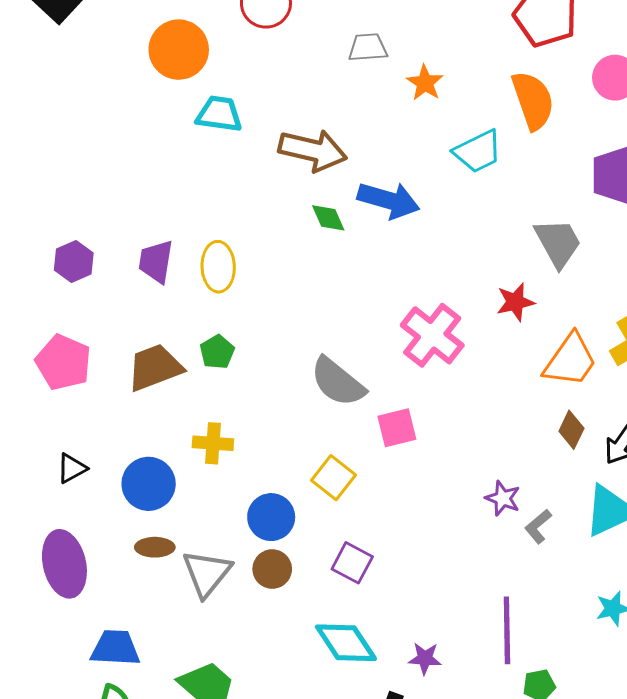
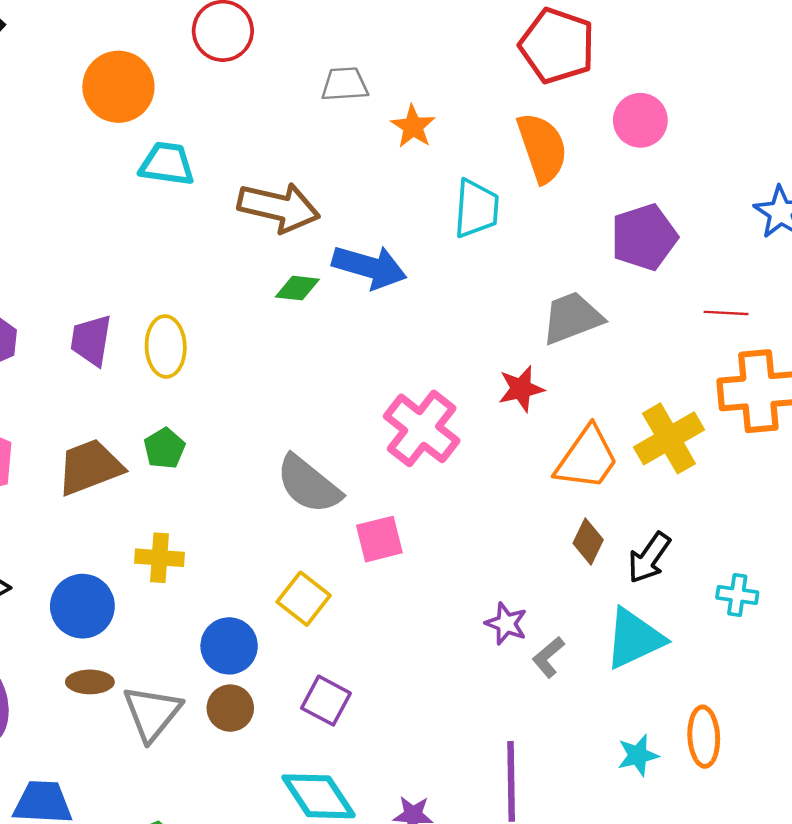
cyan trapezoid: (478, 151) -> (476, 209), turned -60
green diamond: (328, 218) -> (297, 288), turned -60
gray trapezoid: (558, 243) -> (572, 318), turned -82

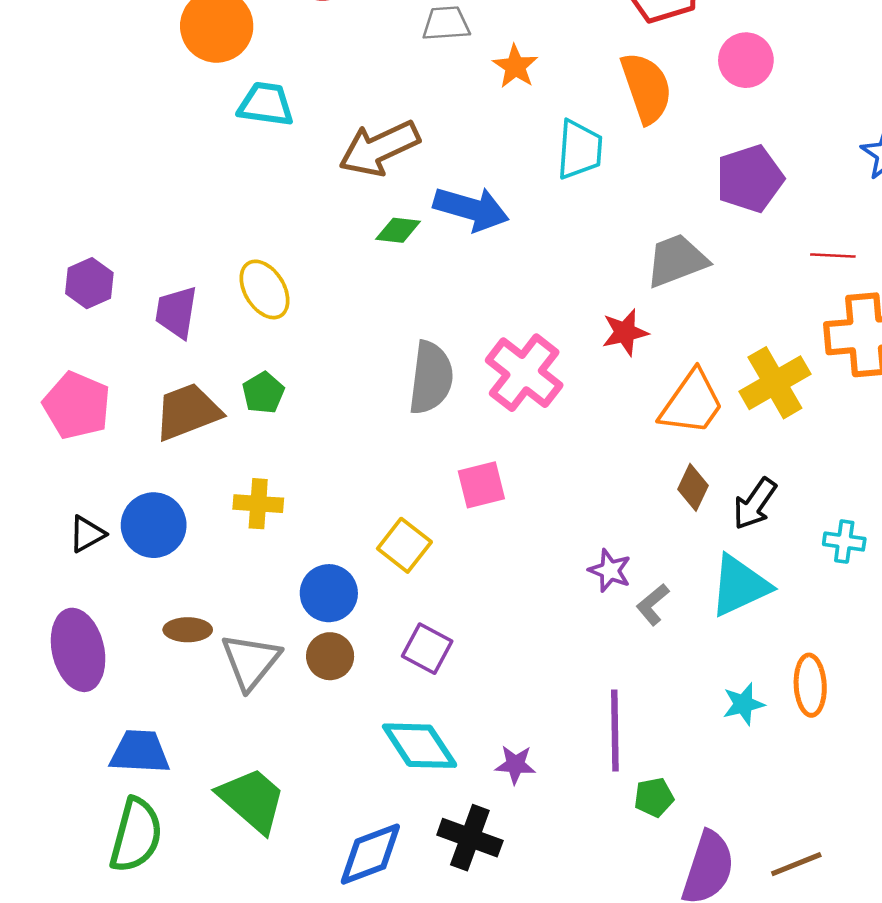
brown arrow: (279, 207) -> (379, 148), turned 142
purple trapezoid: (91, 340) -> (176, 312), moved
yellow ellipse: (166, 346) -> (265, 289), turned -30
gray semicircle: (309, 484) -> (431, 378), moved, turned -122
blue circle: (82, 606) -> (154, 525), moved

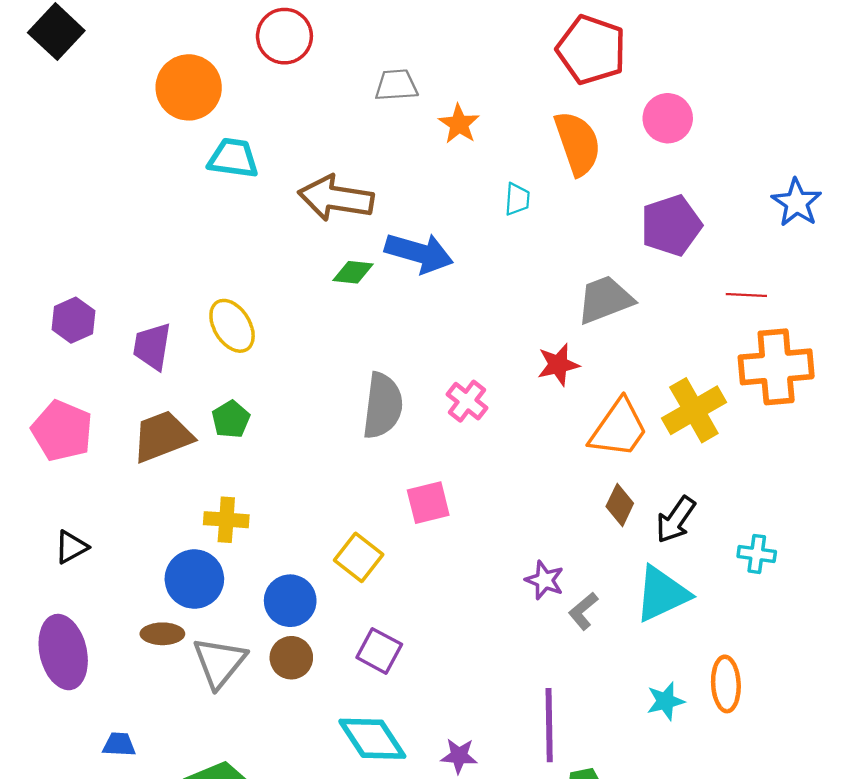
brown arrow: (379, 148) -> (336, 198), turned 34
cyan trapezoid: (580, 150) -> (517, 199), size x0.6
pink cross: (524, 373) -> (467, 401), size x0.6
blue circle: (154, 525) -> (194, 579), moved
blue trapezoid: (140, 752) -> (119, 744), size x0.6

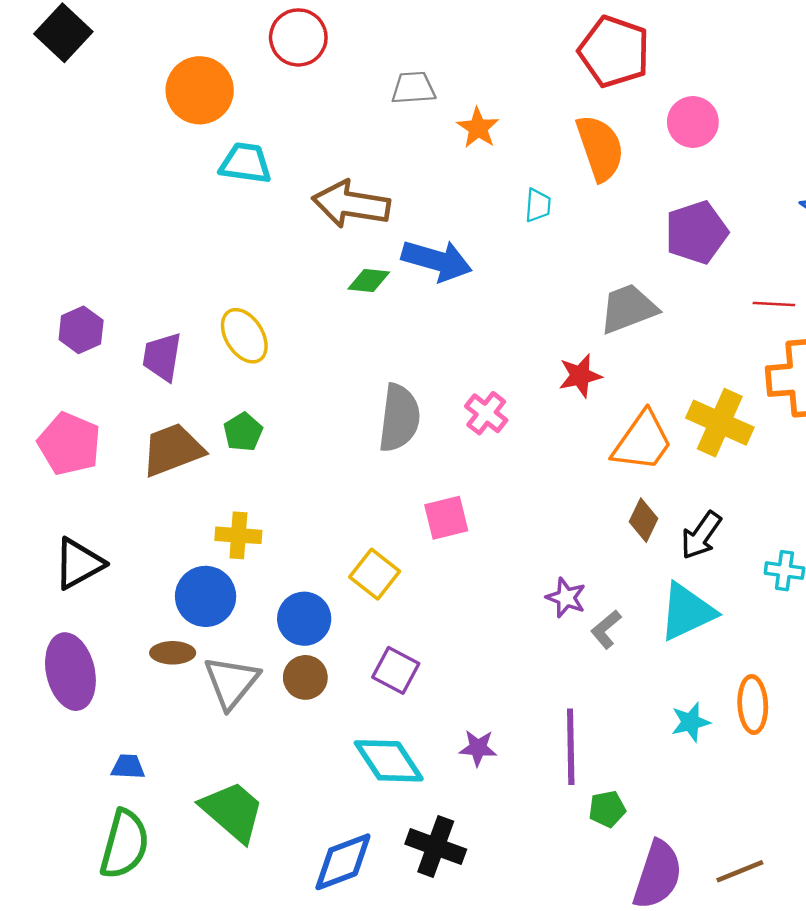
yellow cross: (694, 410) -> (720, 423), turned -36
black triangle: (71, 547) -> (79, 564), size x1.5
purple star: (459, 756) -> (478, 748), moved

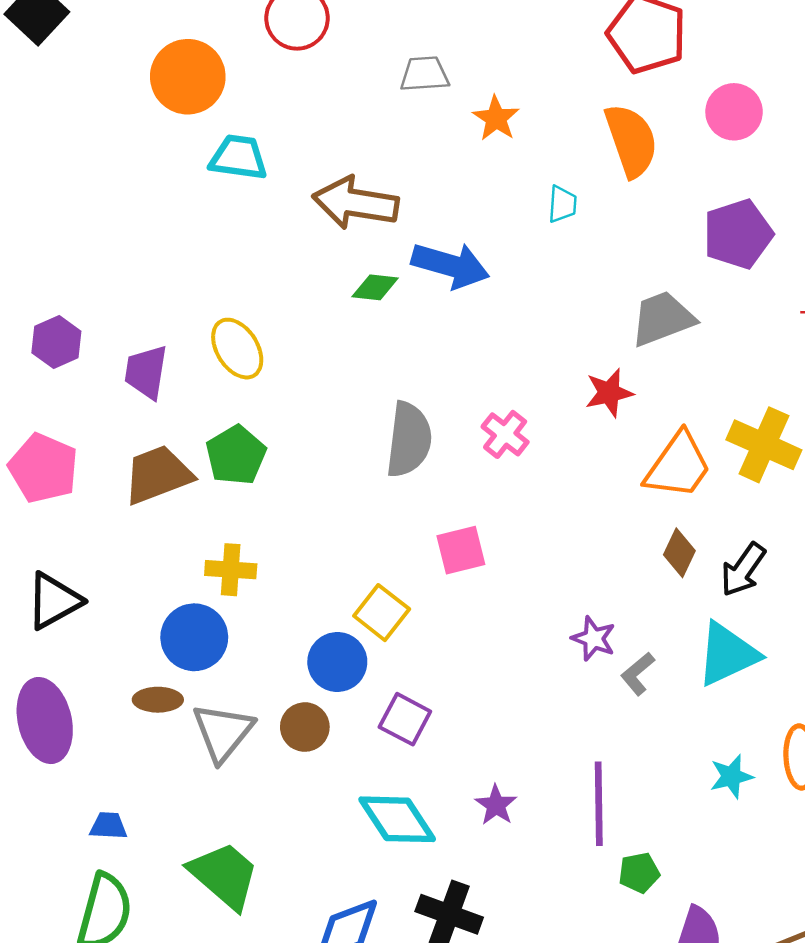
green pentagon: (243, 432) -> (236, 455), size x1.4
blue circle: (304, 619) -> (337, 662), moved
purple star: (478, 748) -> (496, 805), turned 30

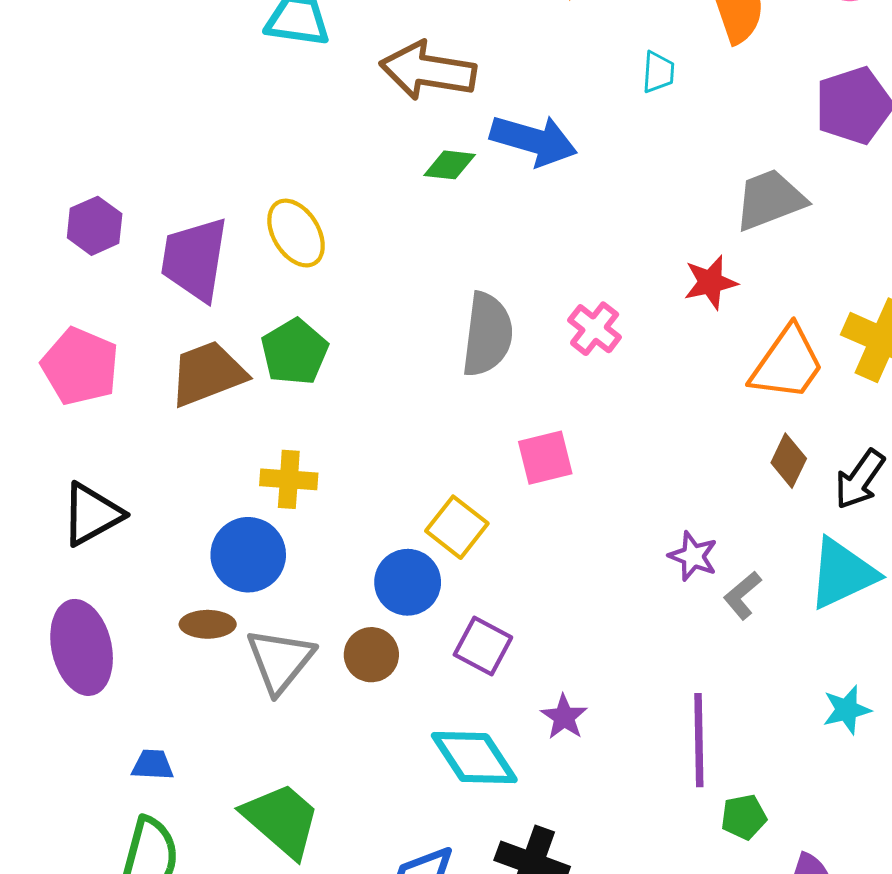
purple trapezoid: (146, 372) -> (195, 259), size x1.4
purple star: (496, 805) -> (564, 717), moved

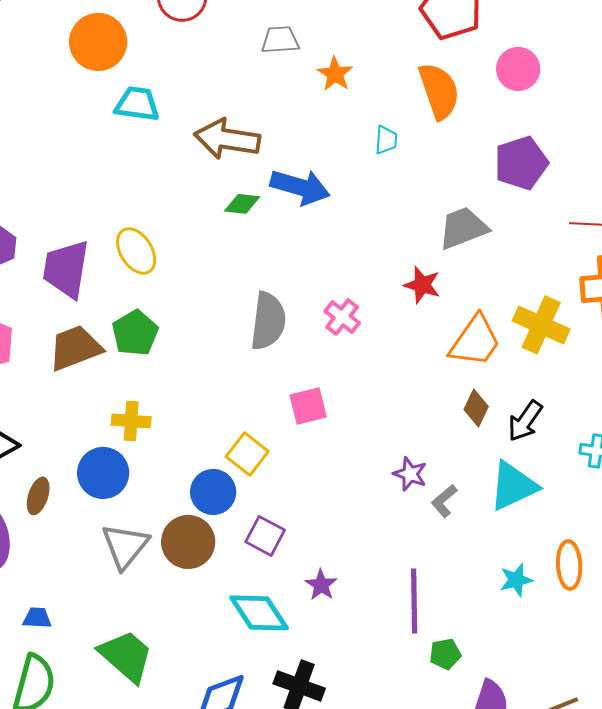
red star: (710, 282) -> (422, 285), turned 30
brown ellipse: (208, 624) -> (38, 496), moved, turned -72
brown circle: (371, 655) -> (188, 542), size x1.4

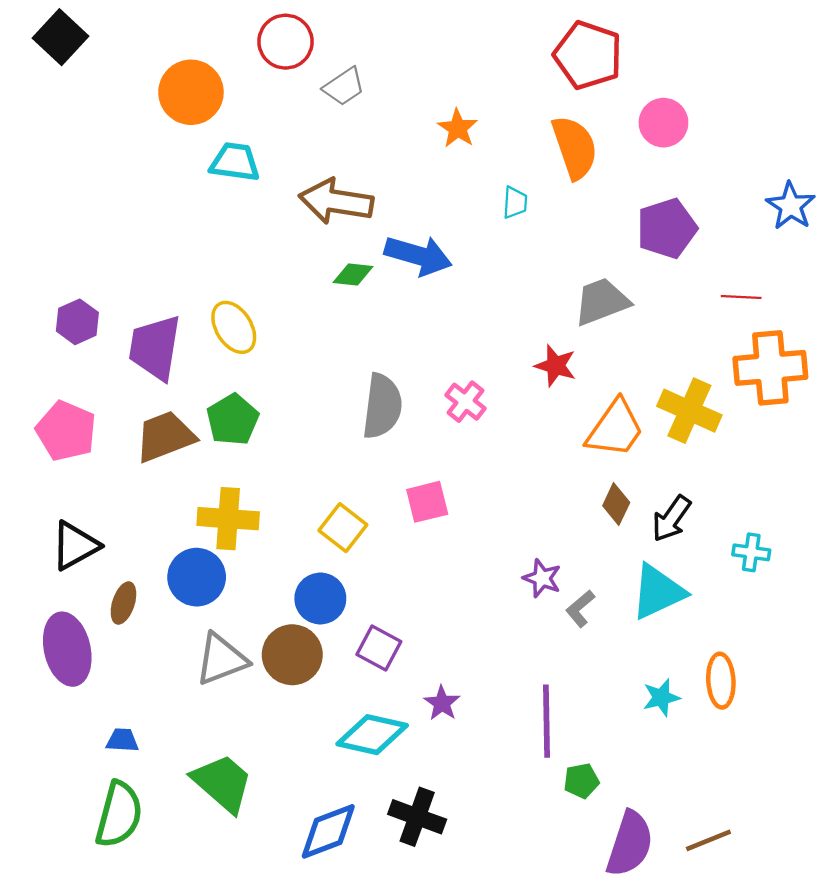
gray trapezoid: (280, 40) -> (344, 87), moved, turned 150
yellow cross: (131, 421) -> (228, 519), size x1.4
yellow square: (247, 454) -> (343, 528), moved
gray triangle: (125, 546) -> (221, 659), turned 30
cyan diamond: (259, 613) -> (372, 735), turned -44

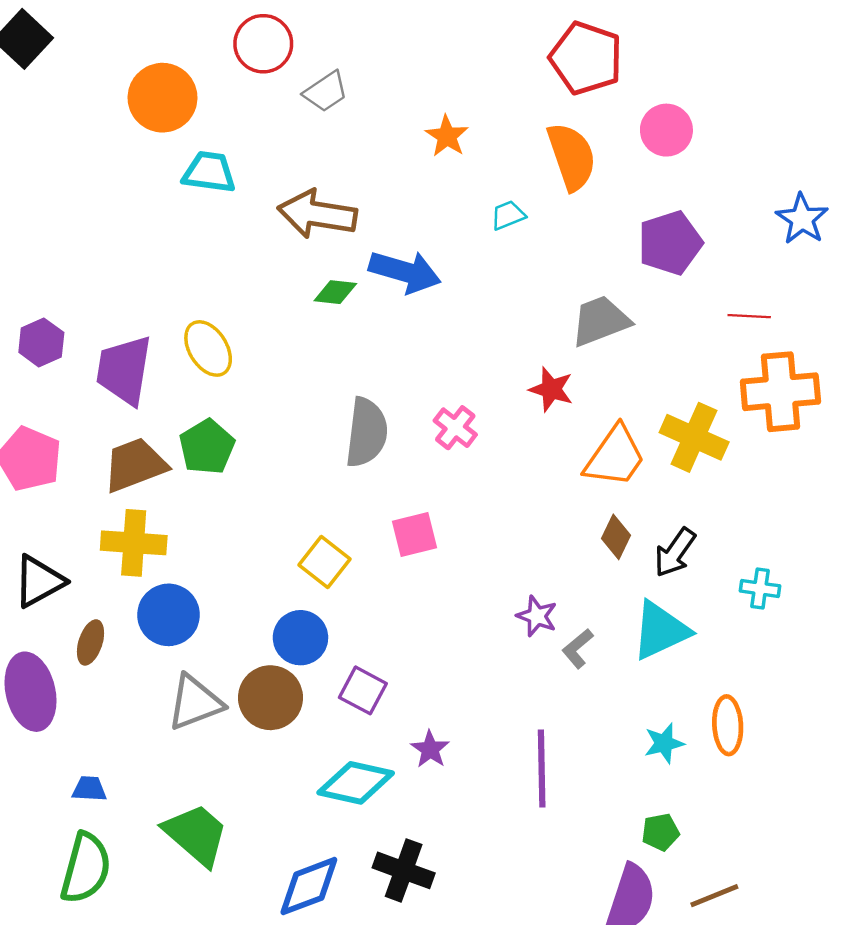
cyan trapezoid: (515, 203) -> (508, 215), turned -116
yellow cross: (228, 519) -> (134, 543), moved
green pentagon: (581, 781) -> (660, 832), moved

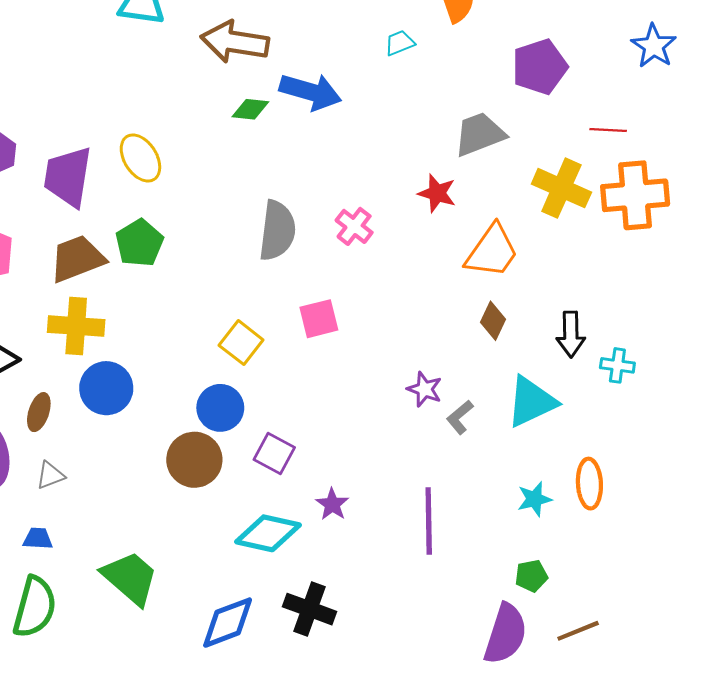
yellow cross: (694, 437) -> (561, 188), moved
black arrow: (675, 552) -> (571, 334), moved, turned -36
gray triangle: (195, 702) -> (50, 475), moved, size x0.6

